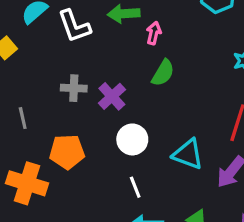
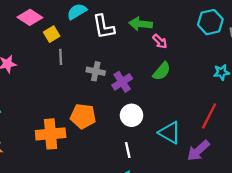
pink arrow: (154, 33) -> (160, 41), turned 112
gray line: (23, 118) -> (61, 57), moved
orange cross: (27, 183) -> (51, 134), turned -32

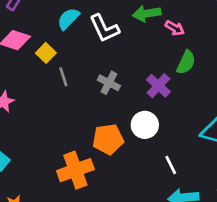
gray cross: (96, 71) -> (109, 83), turned 30
purple cross: (122, 82) -> (158, 86), moved
white circle: (132, 115) -> (145, 125), moved

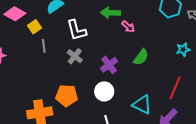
white L-shape: (104, 28) -> (76, 30), moved
green semicircle: (186, 62) -> (141, 57), moved
white circle: (145, 125) -> (104, 91), moved

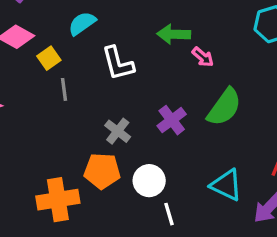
gray cross: (75, 56) -> (118, 131), moved
green semicircle: (141, 57) -> (224, 107), size x1.4
white circle: (104, 91) -> (149, 181), moved

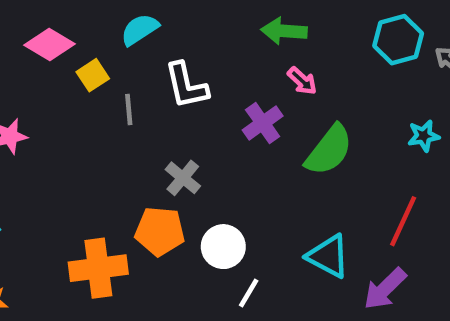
green arrow: (174, 34) -> (284, 31), moved
gray line: (64, 89) -> (129, 109), moved
purple cross: (172, 120) -> (263, 123), moved
white line: (169, 214) -> (249, 293), turned 45

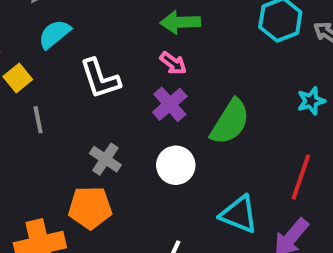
pink arrow: (302, 81) -> (173, 63), moved
gray line: (129, 109) -> (38, 120), moved
white circle: (223, 247) -> (176, 165), moved

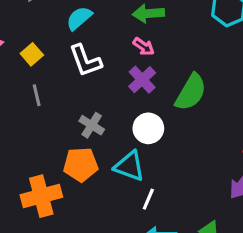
cyan semicircle: (54, 34) -> (79, 18), moved
yellow square: (18, 78) -> (32, 54), moved
cyan triangle: (239, 214) -> (129, 166), moved

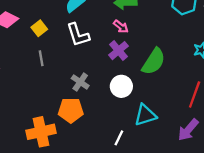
cyan triangle: (129, 166) -> (145, 115), moved, turned -40

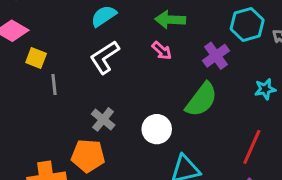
yellow square: (39, 28) -> (36, 58), moved, turned -35
white L-shape: (78, 35) -> (105, 57), turned 70
purple cross: (119, 51) -> (216, 56), moved

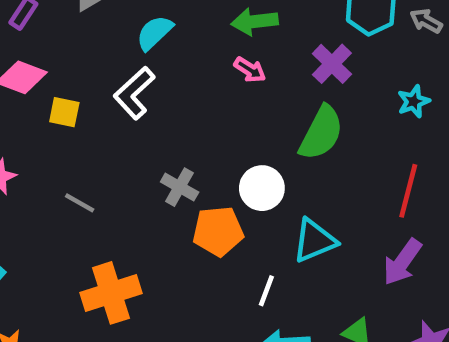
white L-shape: (105, 57) -> (134, 93), moved
gray line: (54, 85) -> (80, 203), moved, turned -45
orange pentagon: (88, 156) -> (218, 231), moved

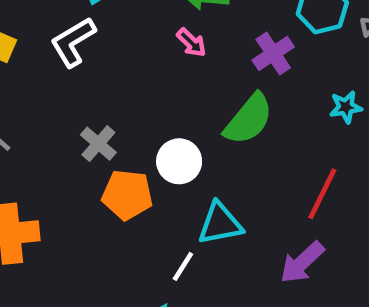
white line: (266, 291) -> (183, 266), moved

